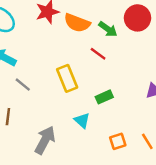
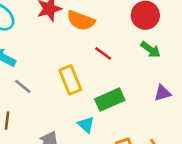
green arrow: (108, 29) -> (151, 50), moved
green rectangle: (104, 97) -> (110, 100), size x1.5

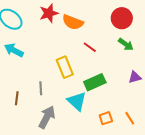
gray line: (23, 86) -> (41, 88), moved, turned 48
cyan triangle: (86, 125) -> (77, 101), size x1.5

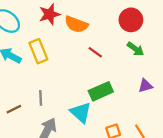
yellow rectangle: (65, 67) -> (38, 51), moved
brown line: (17, 98) -> (14, 109), turned 56

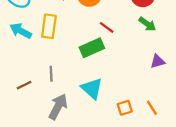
yellow rectangle: (38, 51) -> (49, 26), turned 30
green rectangle: (101, 91) -> (92, 48), moved

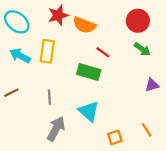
green rectangle: (92, 48) -> (89, 72), turned 40
brown line: (24, 85) -> (11, 93), moved
orange square: (125, 108) -> (115, 137), moved

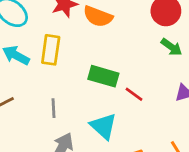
red line: (103, 52) -> (134, 94), moved

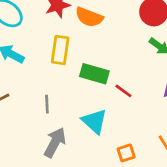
yellow rectangle: (51, 50) -> (60, 50), moved

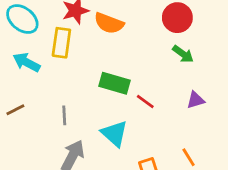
yellow rectangle: (60, 50) -> (61, 43), moved

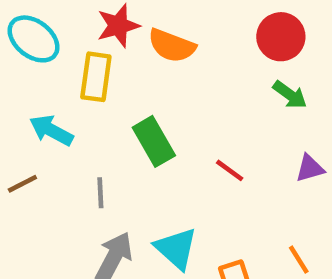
cyan arrow: (27, 62) -> (51, 130), moved
green rectangle: (115, 83) -> (154, 141), moved, turned 44
cyan triangle: (115, 134) -> (176, 248), moved

